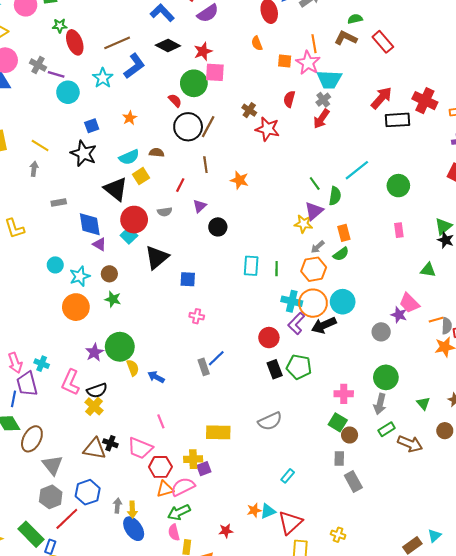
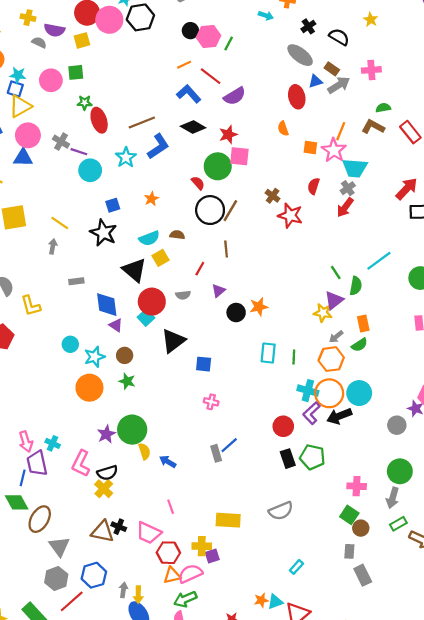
orange line: (314, 44) -> (341, 131), turned 30
orange star: (239, 180) -> (259, 307), moved, turned -30

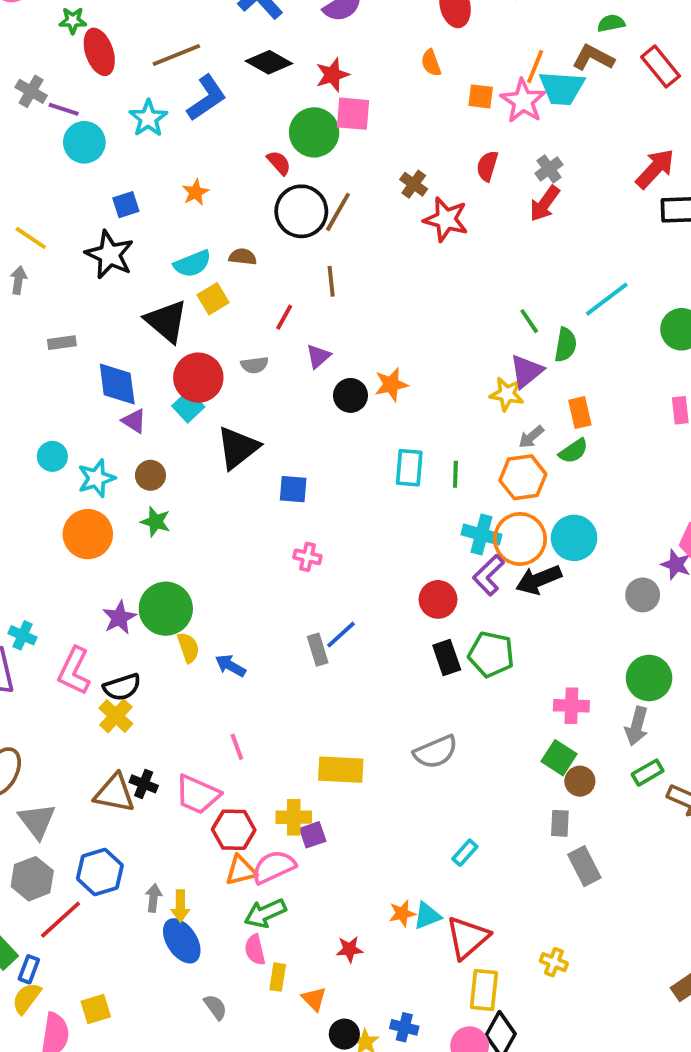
cyan trapezoid: (355, 168) -> (562, 88), moved

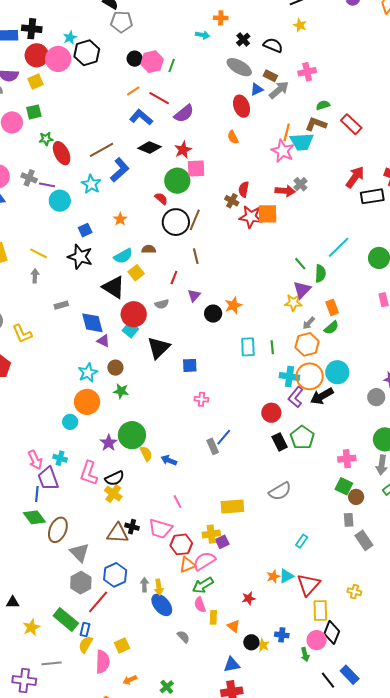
orange square: (481, 96) -> (267, 214), moved, size x1.5
red semicircle: (487, 166) -> (244, 189), moved
red arrow: (545, 204) -> (285, 191), moved, turned -114
cyan circle: (52, 456) -> (70, 422), moved
green pentagon: (491, 654) -> (302, 437), turned 30

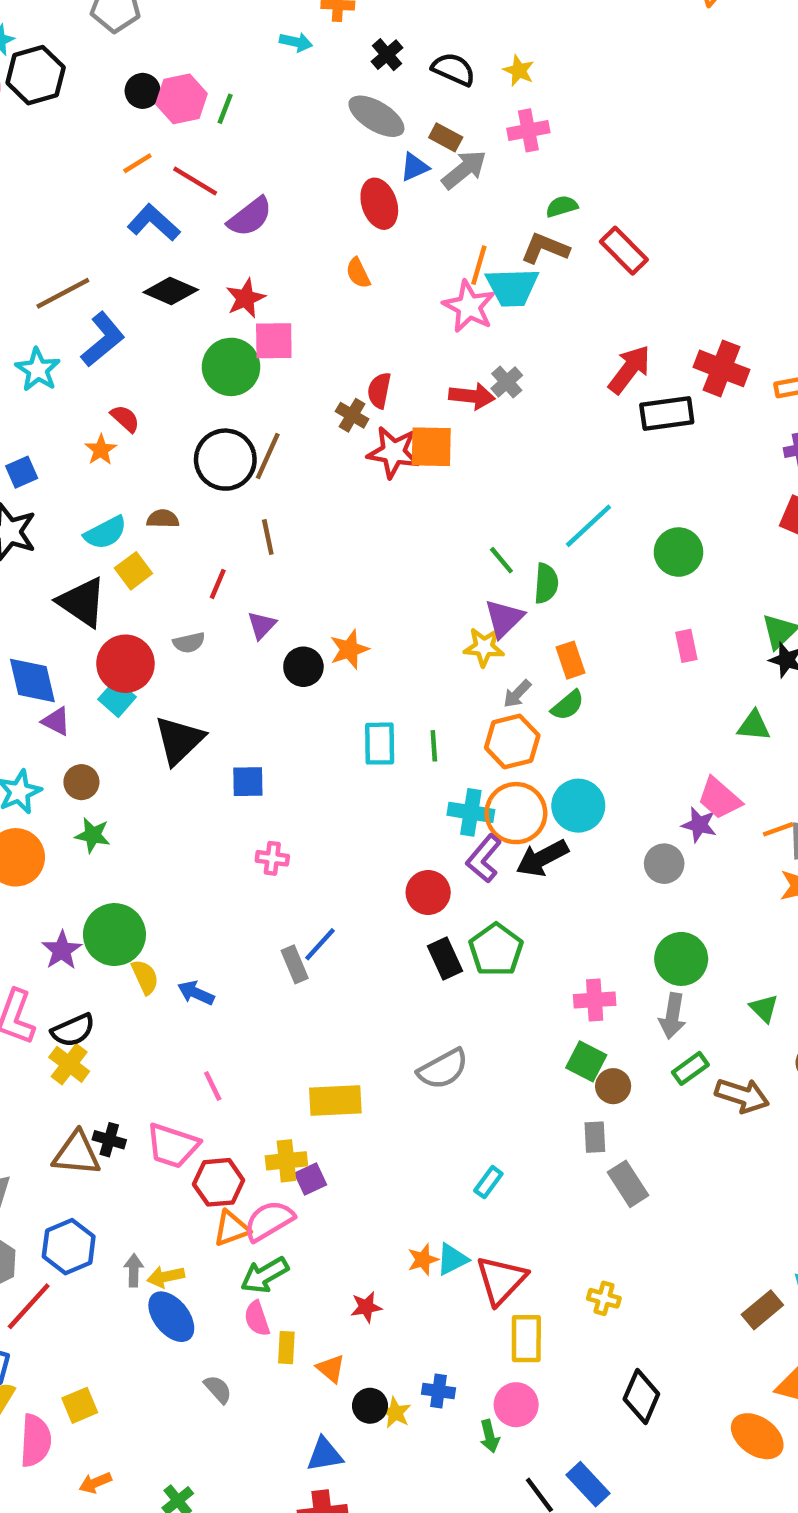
yellow star: (300, 25) -> (519, 71), moved
red semicircle: (161, 199) -> (125, 419), moved
yellow arrow: (159, 587) -> (166, 1277), turned 84
black diamond: (332, 632) -> (641, 1396), moved

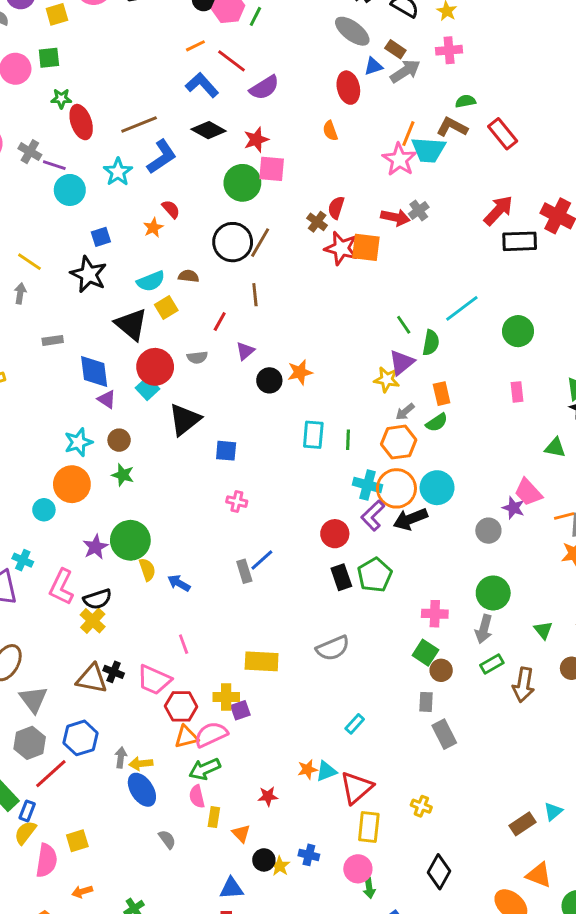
brown arrow: (742, 1096) -> (523, 685), turned 76
green arrow: (490, 1436) -> (369, 888), moved

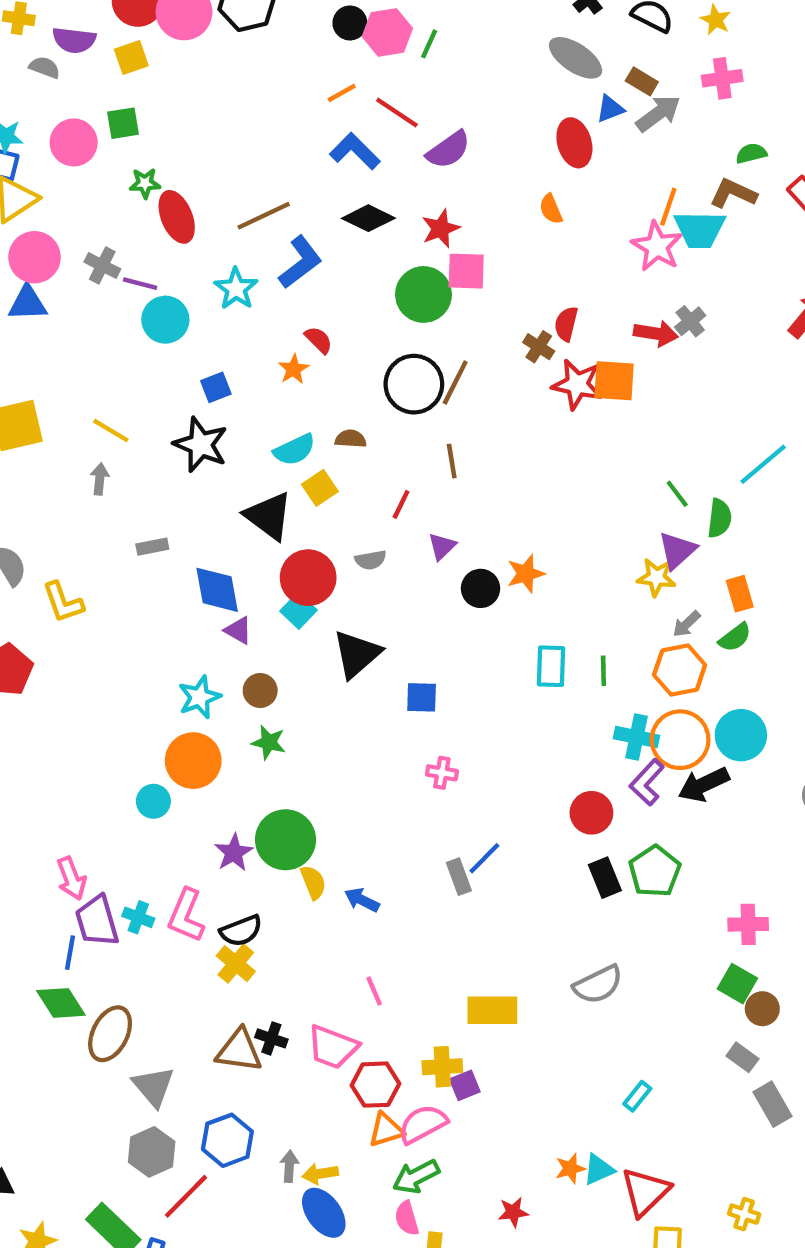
cyan cross: (23, 560) -> (138, 917), moved
gray rectangle: (426, 702) -> (742, 1057), turned -54

